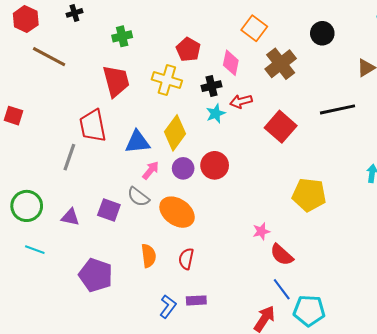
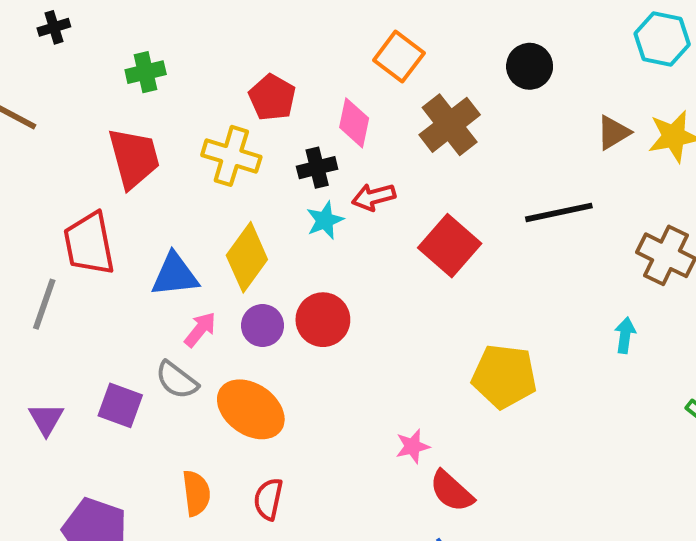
purple triangle: (70, 217) -> (46, 419), turned 48

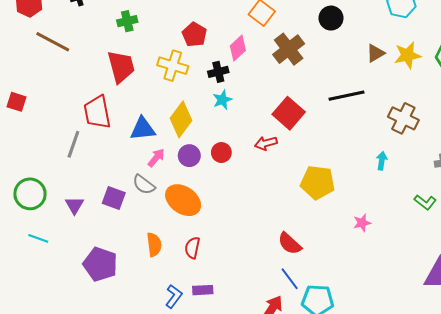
pink diamond: (354, 123) -> (238, 48), turned 35
red arrow: (374, 197) -> (266, 143), moved
red circle: (323, 320) -> (221, 153), size x0.7
pink star: (413, 446) -> (362, 223), moved

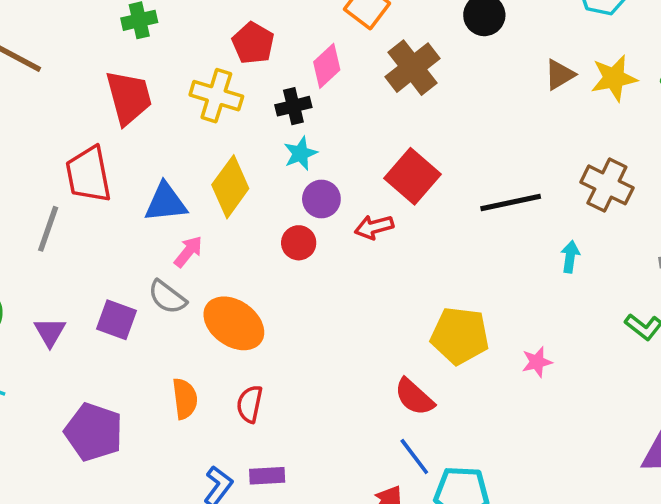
black line: (347, 96) -> (511, 202), moved
purple circle: (189, 156) -> (321, 199), moved
yellow pentagon: (318, 183) -> (460, 336), moved

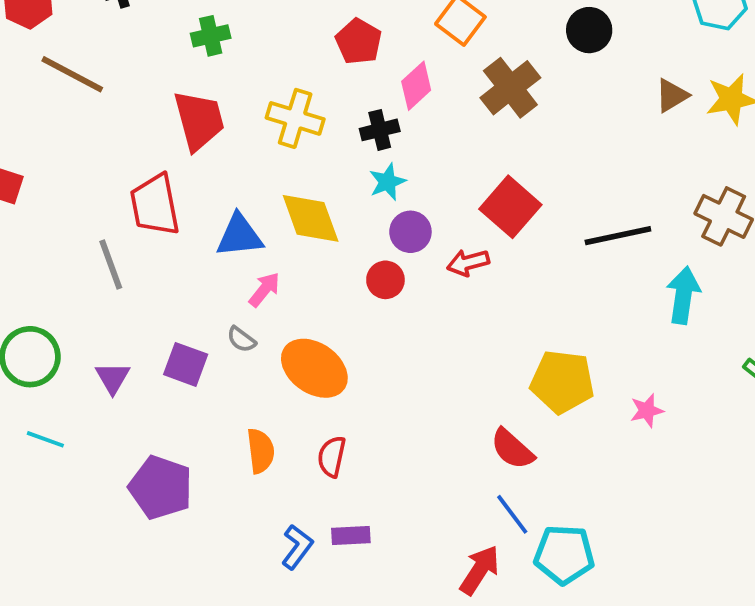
red pentagon: (253, 43) -> (359, 42), moved
yellow diamond: (230, 187) -> (311, 218), turned -56
gray line: (48, 229) -> (111, 264), turned -39
cyan arrow: (570, 257) -> (683, 295), size x1.6
gray semicircle: (167, 297) -> (241, 339), size x0.7

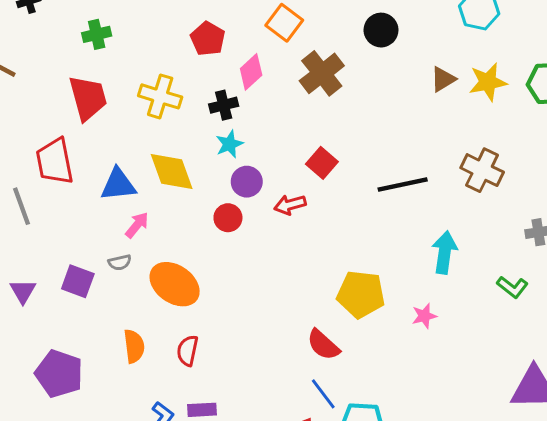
red square: (510, 207) -> (322, 163), size x0.7
cyan arrow: (683, 295) -> (445, 252), moved
gray semicircle: (241, 339) -> (120, 262), turned -50

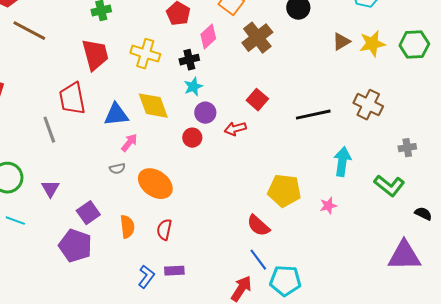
purple square: (78, 281) -> (88, 213), moved, turned 35
green L-shape: (512, 287) -> (389, 186), size x1.4

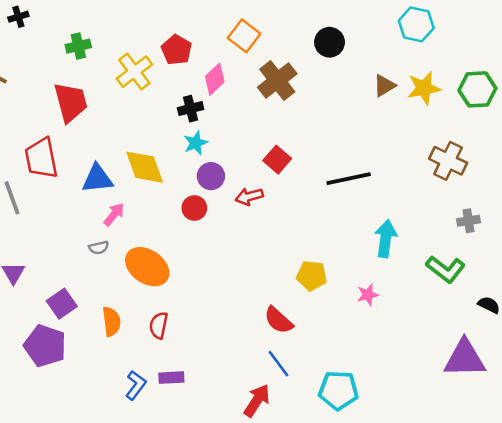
yellow cross: (145, 54) -> (134, 72), moved, turned 36
brown cross: (368, 105) -> (448, 161), moved
yellow pentagon: (284, 191) -> (312, 276), size x0.7
cyan pentagon: (285, 281) -> (338, 390), moved

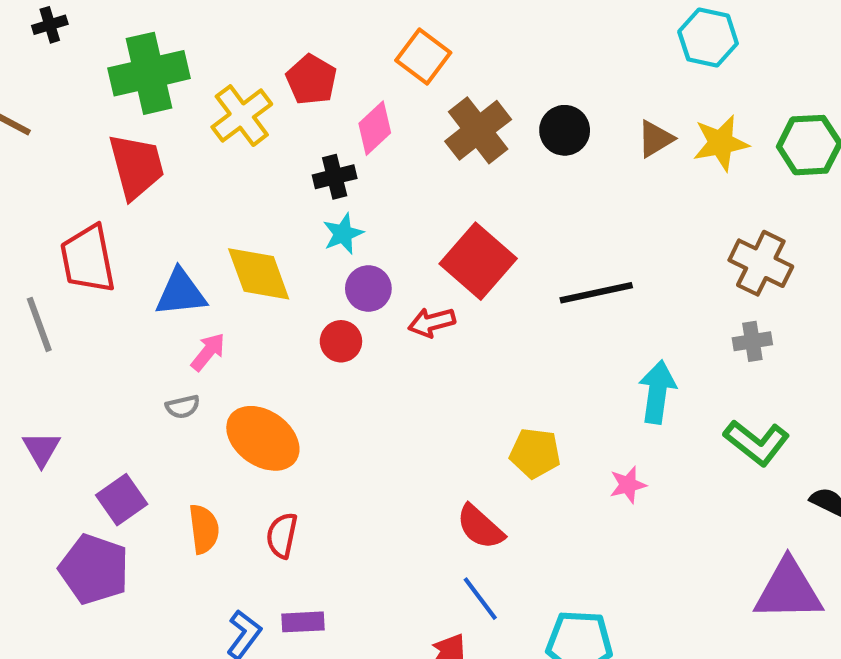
black circle: (330, 42) -> (565, 130), moved
green cross: (78, 46) -> (149, 73), size x1.8
red square: (277, 160) -> (478, 261), size x1.6
gray cross: (468, 221) -> (752, 341), moved

